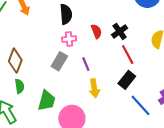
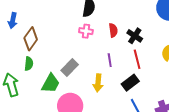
black cross: (120, 31) -> (135, 36), turned -35
gray rectangle: (59, 61) -> (70, 67), moved
purple line: (86, 64) -> (110, 60), moved

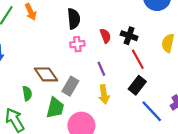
brown diamond: (31, 39) -> (46, 74), moved, turned -55
purple line: (110, 60) -> (101, 69), moved

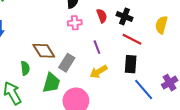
red line: (138, 59) -> (132, 39), turned -36
black rectangle: (137, 85) -> (131, 64), turned -36
yellow arrow: (104, 94) -> (99, 72), turned 66

